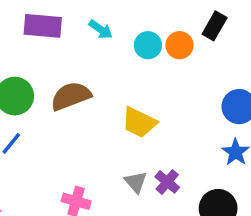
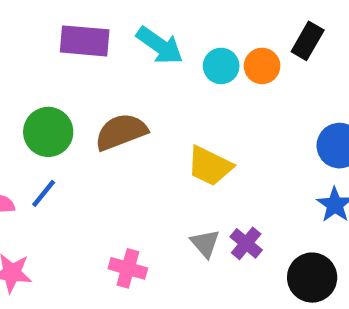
cyan arrow: (101, 29) -> (160, 45), size x1.5

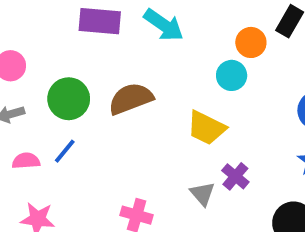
cyan circle: (221, 66) -> (232, 75), moved
purple cross: (246, 243) -> (235, 176), moved

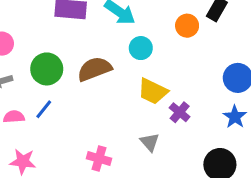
cyan circle: (232, 75) -> (141, 48), moved
purple cross: (235, 176) -> (180, 112), moved

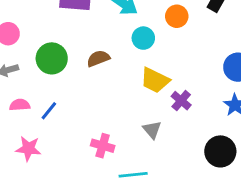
orange circle: (187, 26) -> (177, 16), moved
brown semicircle: (94, 69) -> (98, 58), size x0.7
blue line: (44, 109) -> (49, 111), moved

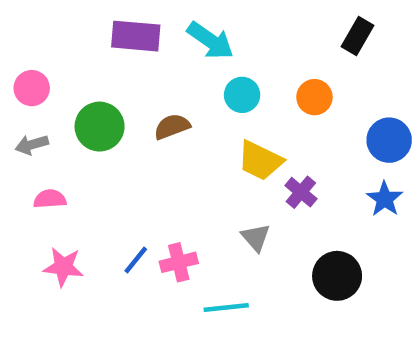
orange circle: (177, 16) -> (314, 97), moved
blue line: (49, 111) -> (136, 260), moved
pink cross: (103, 146) -> (179, 262), turned -30
black circle: (220, 151) -> (337, 276), moved

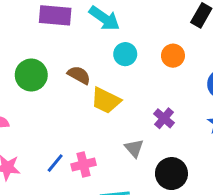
brown semicircle: (172, 127) -> (79, 75), turned 50
yellow trapezoid: (260, 160) -> (106, 100), moved
black circle: (337, 276) -> (171, 174), moved

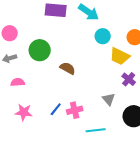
brown semicircle: (79, 75) -> (68, 68), moved
yellow trapezoid: (106, 100) -> (120, 56), moved

